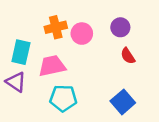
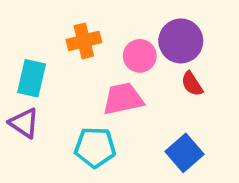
purple circle: (120, 27) -> (181, 41), size x1.5
pink circle: (82, 34) -> (140, 56), moved
pink trapezoid: (52, 66) -> (123, 99), moved

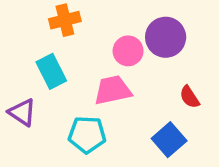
orange cross: (84, 41) -> (65, 20), moved
cyan rectangle: (32, 78) -> (51, 71), moved, turned -40
red semicircle: (192, 84) -> (190, 97), moved

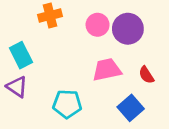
pink circle: (128, 51) -> (98, 25), moved
cyan rectangle: (51, 71) -> (21, 55), moved
pink trapezoid: (113, 90) -> (107, 70), moved

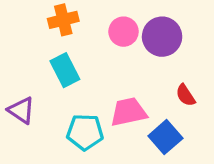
cyan rectangle: (21, 55) -> (65, 70), moved
pink trapezoid: (107, 70) -> (129, 112), moved

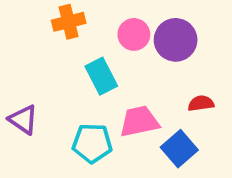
cyan rectangle: (65, 70) -> (101, 76), moved
red semicircle: (185, 95) -> (201, 103), turned 115

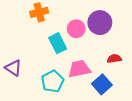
pink circle: (134, 34) -> (76, 29), moved
cyan pentagon: (92, 143) -> (52, 81), turned -30

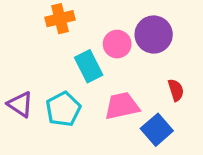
red semicircle: (114, 59) -> (176, 90), turned 80
cyan pentagon: (52, 81) -> (63, 109), moved

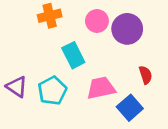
pink circle: (117, 44) -> (97, 21), moved

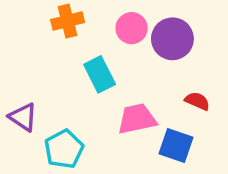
red semicircle: (146, 75) -> (197, 101), turned -48
cyan pentagon: (52, 91) -> (64, 149), moved
blue square: (130, 108) -> (176, 146), turned -30

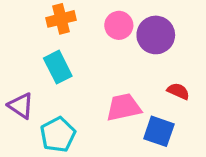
cyan rectangle: (100, 74) -> (58, 67), moved

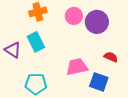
purple triangle: (21, 106) -> (13, 50), moved
cyan pentagon: (58, 135) -> (36, 84), turned 30

